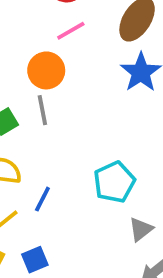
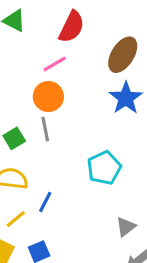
pink line: (71, 31) -> (55, 64), moved
cyan pentagon: (114, 182) -> (104, 168), moved

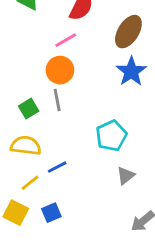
blue line: (45, 202) -> (57, 167), turned 36
gray triangle: (126, 227) -> (126, 176), moved

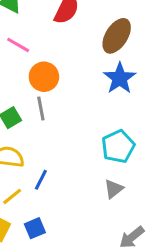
pink line: (66, 40) -> (18, 45), moved, turned 60
cyan pentagon: (111, 136) -> (118, 146), moved
blue line: (57, 167) -> (41, 180), turned -36

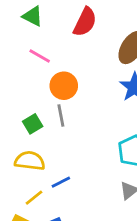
blue line: (41, 180) -> (61, 182), turned 36

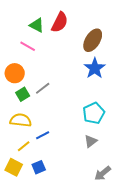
green triangle: (33, 16) -> (37, 25), moved
orange circle: (64, 86) -> (15, 73), moved
gray line: (61, 115) -> (43, 88), turned 63

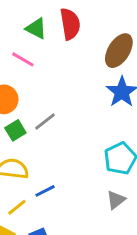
red semicircle: (60, 22) -> (70, 24), turned -35

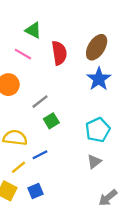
red semicircle: (70, 24) -> (59, 53), moved
green square: (15, 130) -> (51, 121), moved

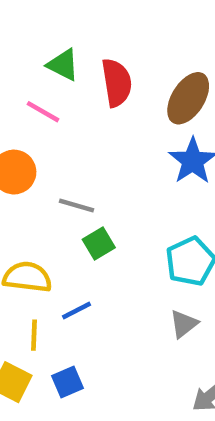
red semicircle: (59, 53) -> (117, 83), moved
gray line: (40, 102) -> (76, 206), turned 54
yellow line: (18, 167) -> (34, 335), turned -49

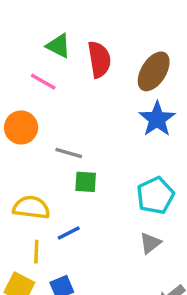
green square: (99, 243) -> (86, 182), turned 35

